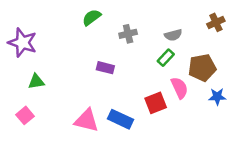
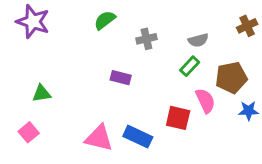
purple star: (22, 43) -> (33, 22), moved
red square: (156, 103) -> (178, 118), turned 35

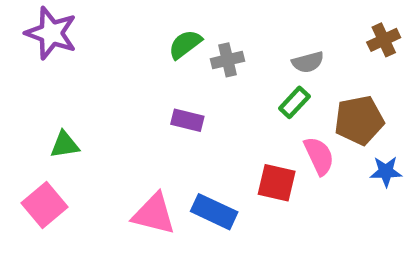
green semicircle: (105, 20) -> (185, 44), moved
pink square: (29, 132) -> (45, 205), size x1.4

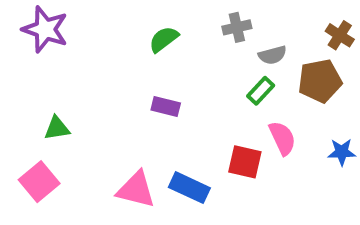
brown cross: (384, 40) -> (340, 35), turned -32
gray cross: (228, 60) -> (237, 27), moved
brown pentagon: (359, 120) -> (320, 81), moved

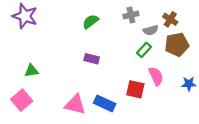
brown cross: (340, 35) -> (170, 19), moved

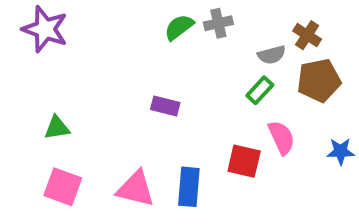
gray cross: (131, 15) -> (218, 23), moved
green semicircle: (90, 22) -> (179, 27), moved
pink square: (22, 100) -> (63, 187), moved, turned -30
blue rectangle: (105, 103) -> (189, 187), turned 70

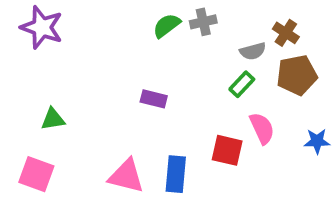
pink square: (63, 187) -> (36, 174), moved

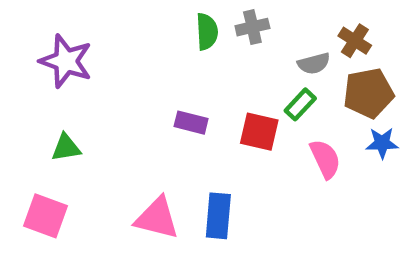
green semicircle: (167, 26) -> (207, 32), turned 124
purple star: (42, 27) -> (66, 61), moved
blue star: (317, 141) -> (382, 143), moved
red square: (227, 150) -> (259, 132), moved

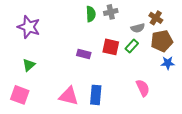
red square: (259, 132) -> (111, 47), moved
green triangle: (66, 148) -> (29, 65), turned -32
pink semicircle: (325, 159) -> (143, 88), moved

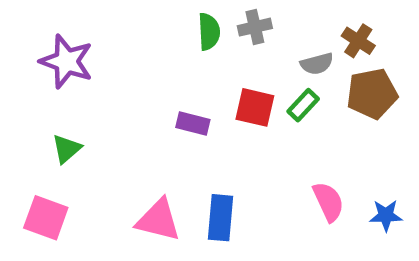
blue star: (168, 63) -> (386, 215), moved

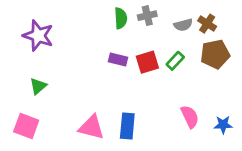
gray semicircle: (317, 64) -> (183, 25), moved
red square: (255, 107) -> (147, 62), turned -30
purple rectangle: (193, 124) -> (118, 59), moved

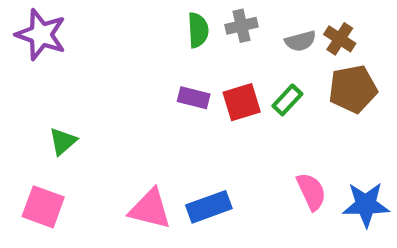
purple star: (38, 36) -> (41, 35), moved
blue star: (223, 125) -> (366, 205), size x1.5
blue rectangle: (127, 126) -> (209, 207), turned 65

